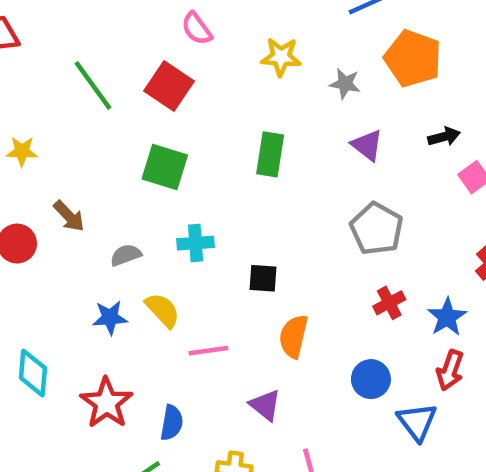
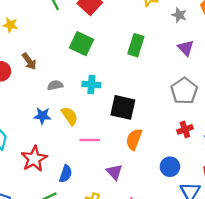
black square: (263, 278) -> (123, 107), size x1.6

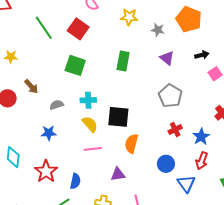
yellow semicircle: (70, 116) -> (90, 124), moved
purple triangle: (114, 172) -> (118, 174), turned -49

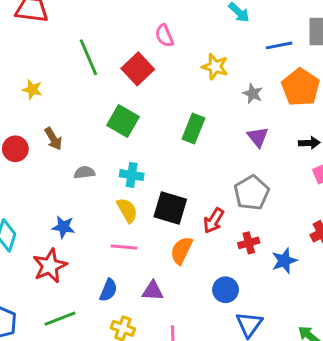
blue star: (49, 133) -> (63, 227), moved
red arrow: (202, 161) -> (214, 221), moved
blue semicircle: (75, 181) -> (108, 290), moved

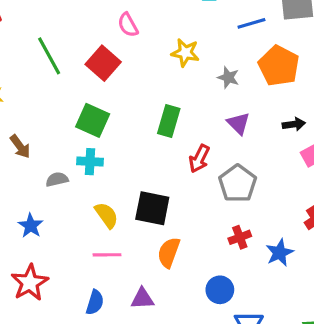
cyan cross: (132, 175) -> (90, 162), moved
red arrow: (214, 221) -> (199, 159), moved
blue star: (63, 227) -> (31, 226), moved, turned 30

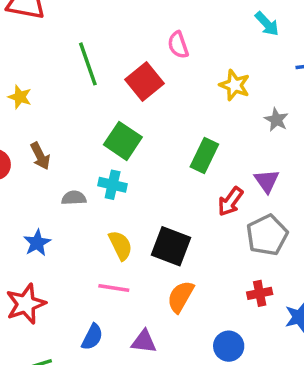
purple triangle: (238, 123) -> (267, 181), moved

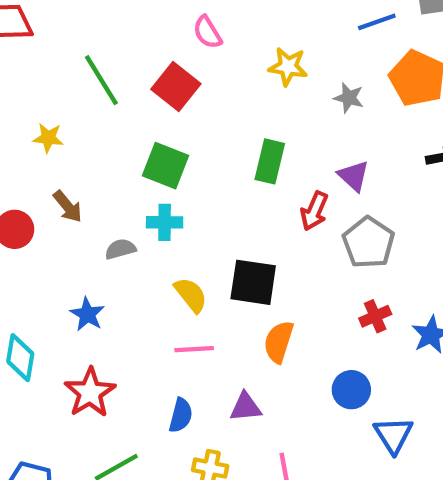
yellow star: (20, 97) -> (48, 138), moved

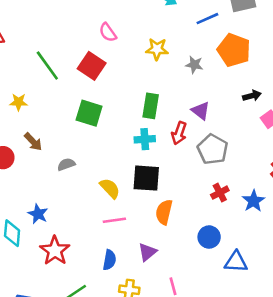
cyan cross: (165, 222) -> (145, 139), moved
blue star: (87, 314) -> (38, 214), moved
purple triangle: (246, 407) -> (147, 252), turned -30
blue triangle: (393, 435) -> (236, 262), turned -50

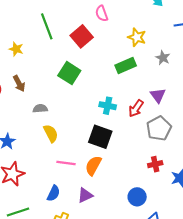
green rectangle: (151, 106) -> (126, 66), moved, turned 42
yellow semicircle: (110, 188) -> (51, 133), moved
orange semicircle: (164, 212) -> (93, 166), moved

